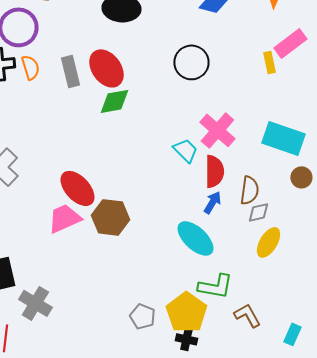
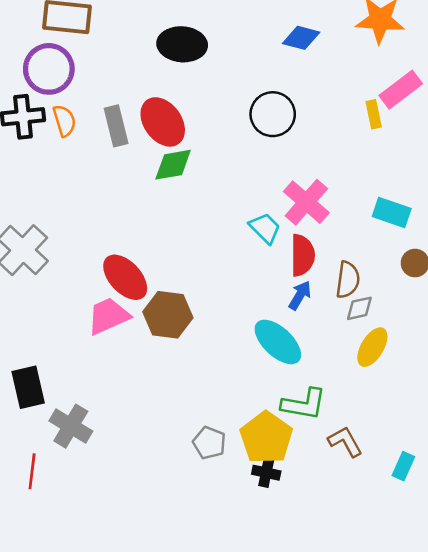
cyan rectangle: (283, 138) -> (392, 213), size x0.7

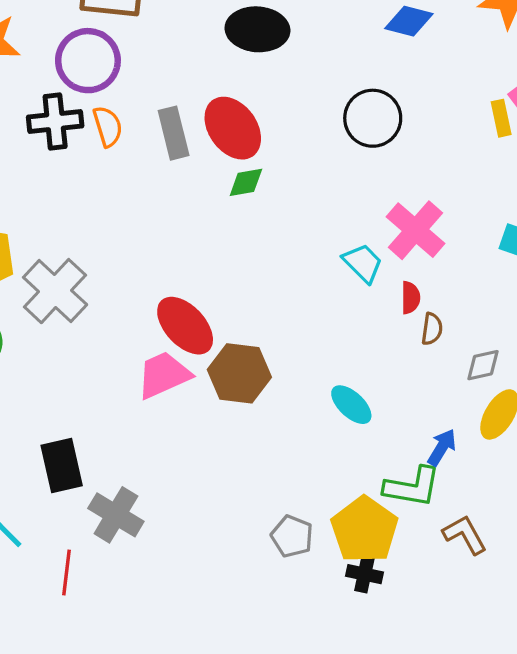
green diamond: (173, 165) -> (246, 182), size x0.7
red semicircle: (302, 255) -> (411, 298), size x0.6
brown semicircle: (348, 280) -> (432, 329), moved, size x0.7
blue arrow: (300, 295) -> (442, 447), moved
cyan ellipse: (278, 342) -> (351, 405), moved, size x0.7

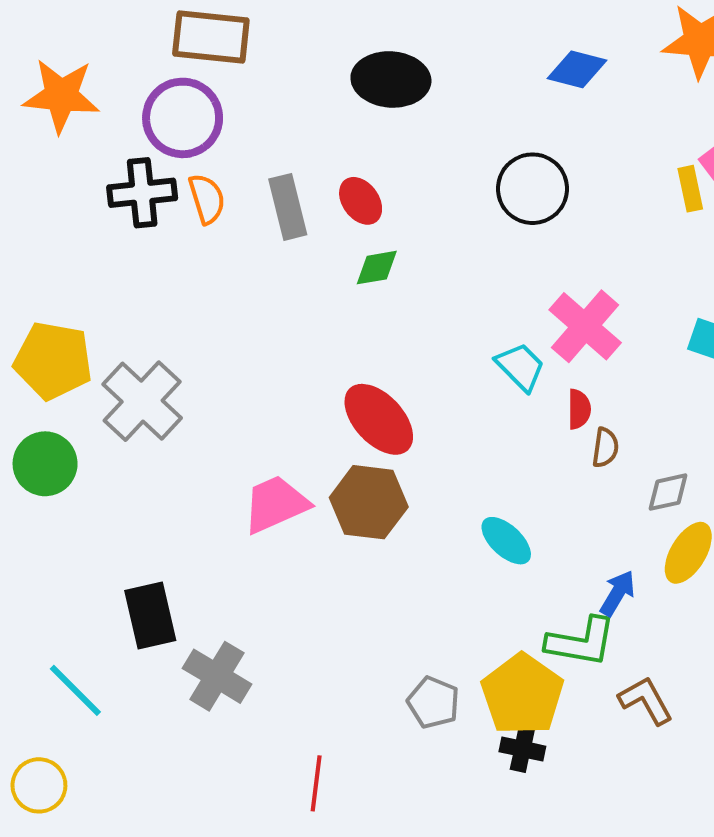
red ellipse: (233, 128) -> (361, 201), size x0.6
red ellipse: (185, 326) -> (379, 419), moved
red line: (67, 572) -> (316, 783), moved

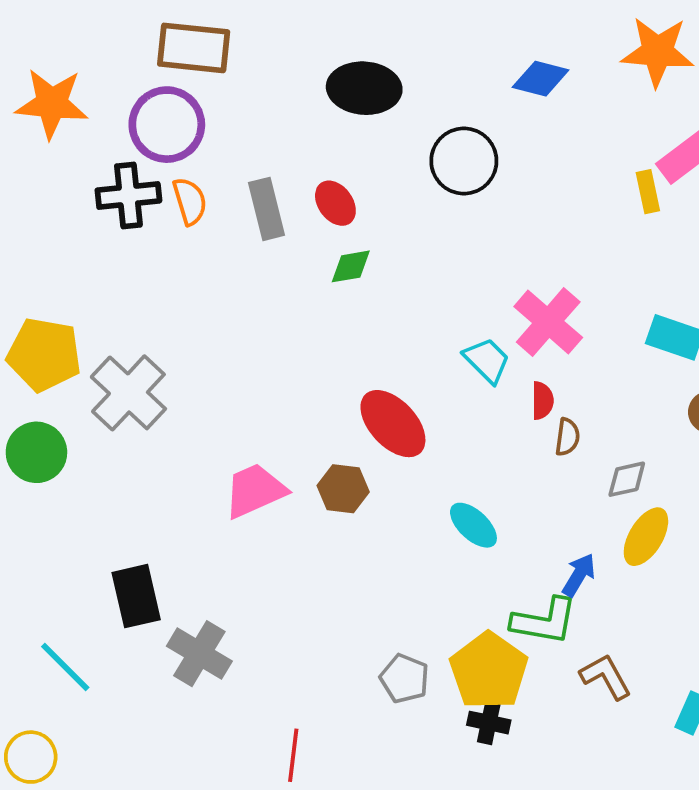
black circle: (533, 189) -> (464, 161), moved
red ellipse: (379, 419) -> (393, 424), moved
brown hexagon: (369, 502) -> (343, 489), size x0.7

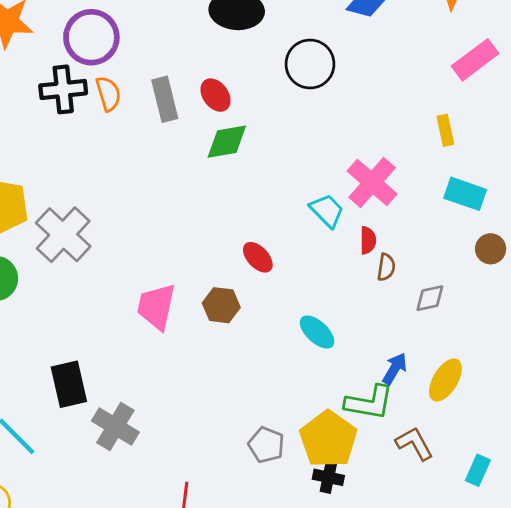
yellow rectangle: (648, 192) -> (445, 130), moved
green diamond: (351, 266) -> (227, 142), size x1.4
red ellipse: (393, 424) -> (258, 257), size x0.6
pink trapezoid: (255, 491) -> (156, 307), turned -54
yellow ellipse: (646, 537) -> (445, 380), moved

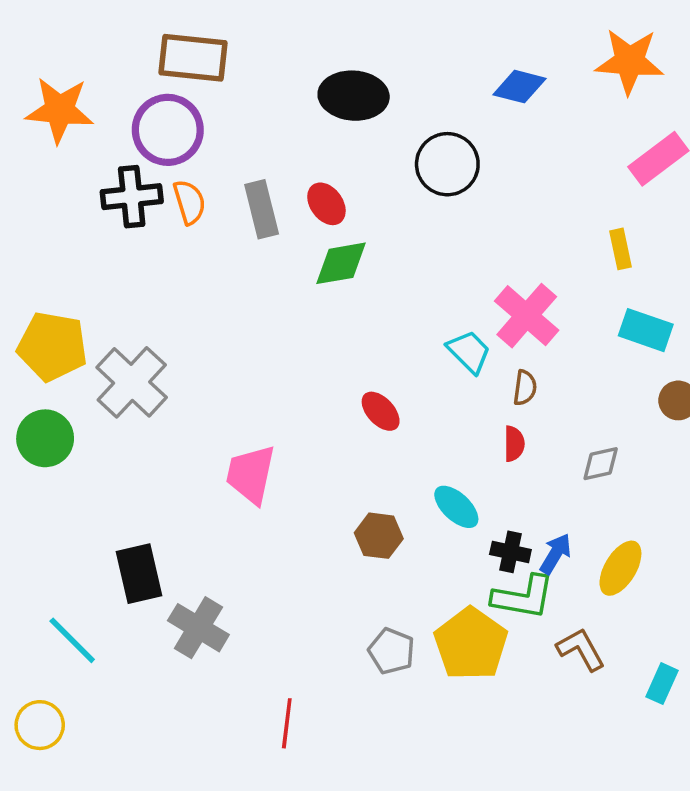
red semicircle: (368, 240) -> (514, 444), moved
brown semicircle: (386, 267) -> (525, 388), moved
brown hexagon: (221, 305) -> (379, 536), moved
black cross: (328, 477) -> (510, 552), moved

